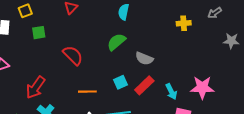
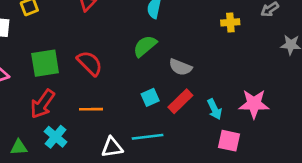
green square: (39, 33) -> (45, 63), moved, size x1.6
orange line: (87, 92) -> (91, 109), moved

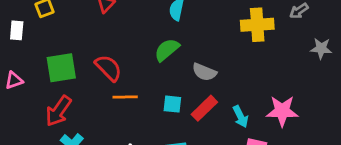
yellow cross: (230, 22) -> (257, 25), size x1.6
cyan square: (150, 97) -> (172, 104), turned 30
orange line: (91, 109) -> (125, 97), moved

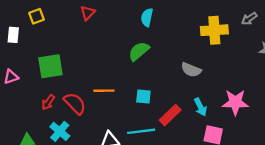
red semicircle: (108, 68) -> (75, 103), moved
gray semicircle: (204, 72) -> (191, 70), moved
red rectangle: (204, 108) -> (170, 115), moved
red arrow: (58, 111) -> (48, 102), size x0.6

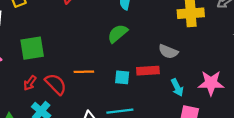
red rectangle: (170, 115) -> (148, 71), moved, turned 40

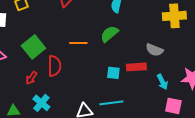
green square: (32, 48) -> (33, 47), turned -30
orange line: (84, 72) -> (78, 43), moved
red semicircle: (56, 84) -> (54, 66), moved, turned 45

